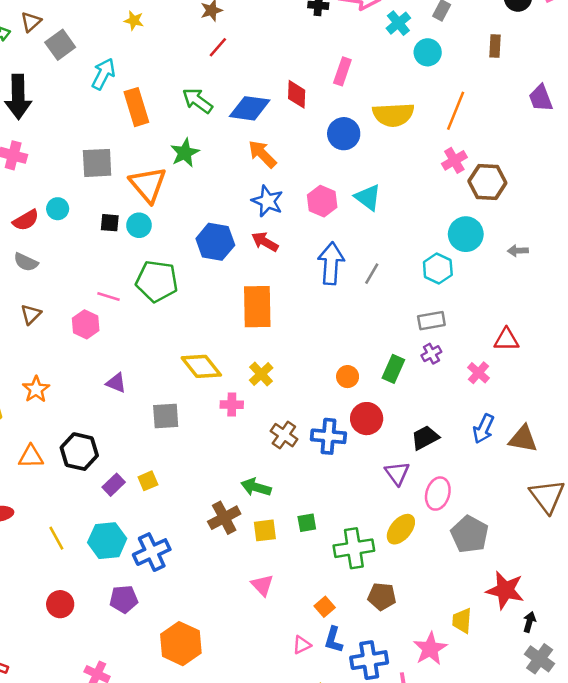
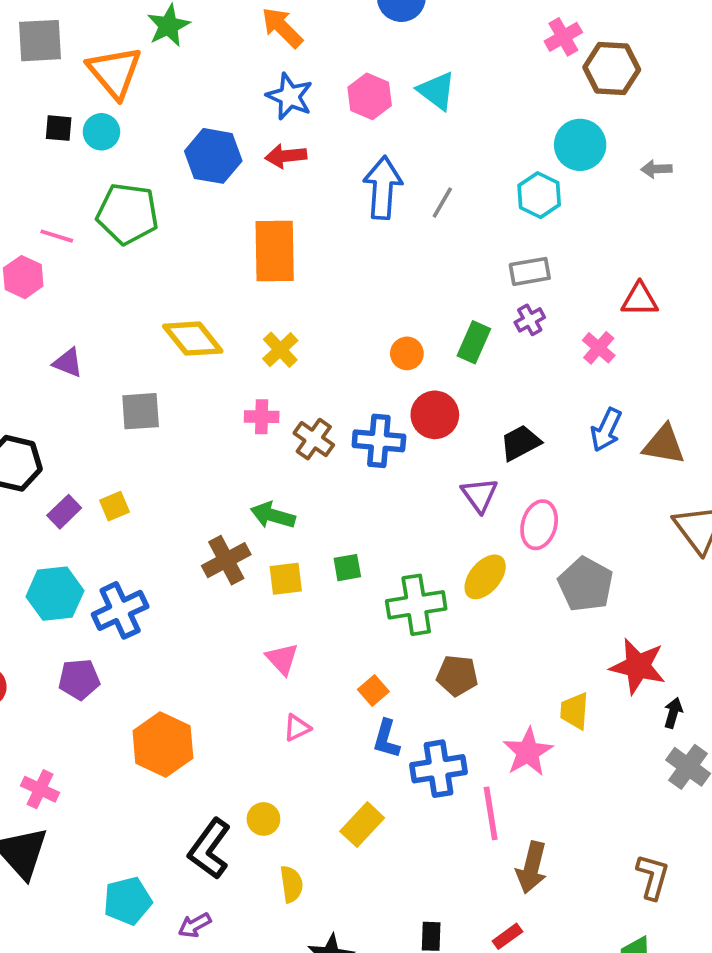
red arrow: (265, 242) -> (286, 156), turned -36
pink cross: (232, 405) -> (262, 417), moved
pink triangle: (302, 645) -> (297, 728), moved

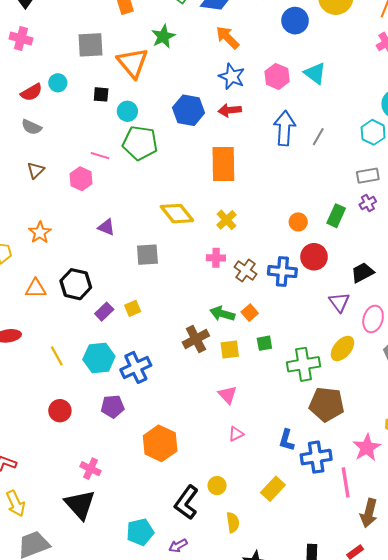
cyan circle: (101, 132) -> (127, 111), moved
brown pentagon: (457, 676) -> (327, 404), size x1.5
orange square: (373, 690) -> (250, 313), moved

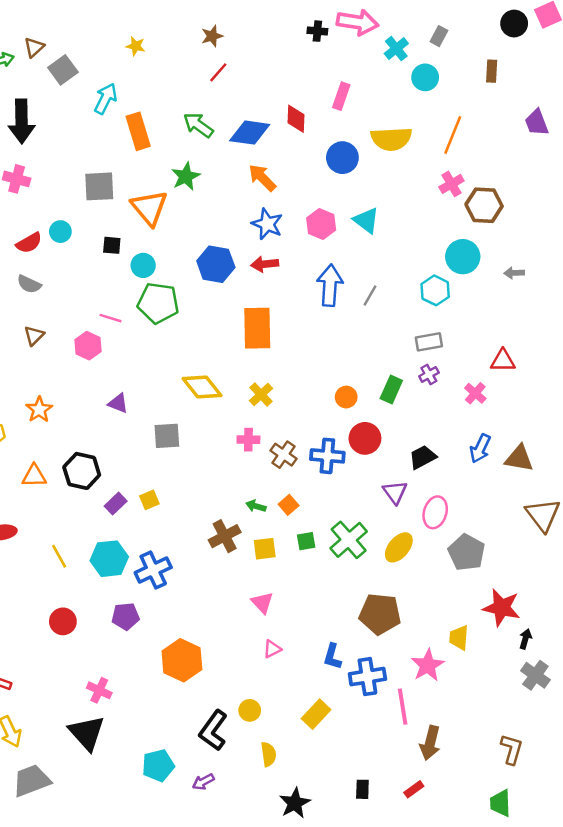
green arrow: (222, 314) -> (256, 506), size x0.7
green cross: (303, 364) -> (349, 540), moved, turned -32

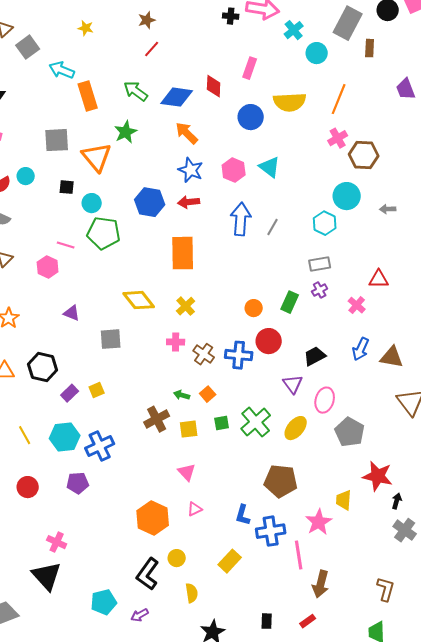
gray rectangle: (439, 36) -> (348, 23), moved, size x2.0
cyan arrow: (106, 99) -> (62, 70), turned -95
orange hexagon: (182, 660) -> (153, 518), moved

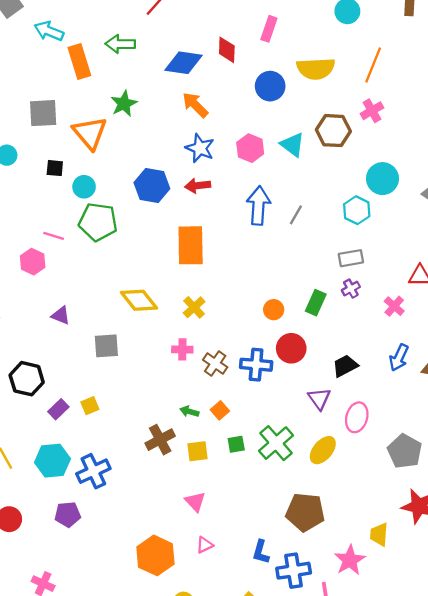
green arrow: (136, 91) -> (120, 44), moved, turned -35
brown hexagon: (364, 155) -> (333, 131), moved
gray pentagon: (350, 432) -> (405, 451), moved

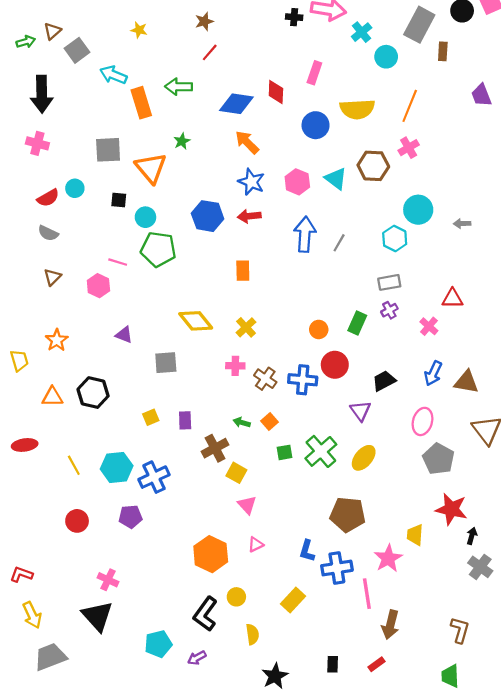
green star: (124, 104) -> (182, 141), size x0.7
orange rectangle: (191, 245) -> (243, 271), size x0.6
purple rectangle: (58, 409) -> (185, 420), moved, turned -48
pink ellipse: (357, 417) -> (422, 421), moved
yellow square: (198, 451) -> (236, 473), moved, turned 36

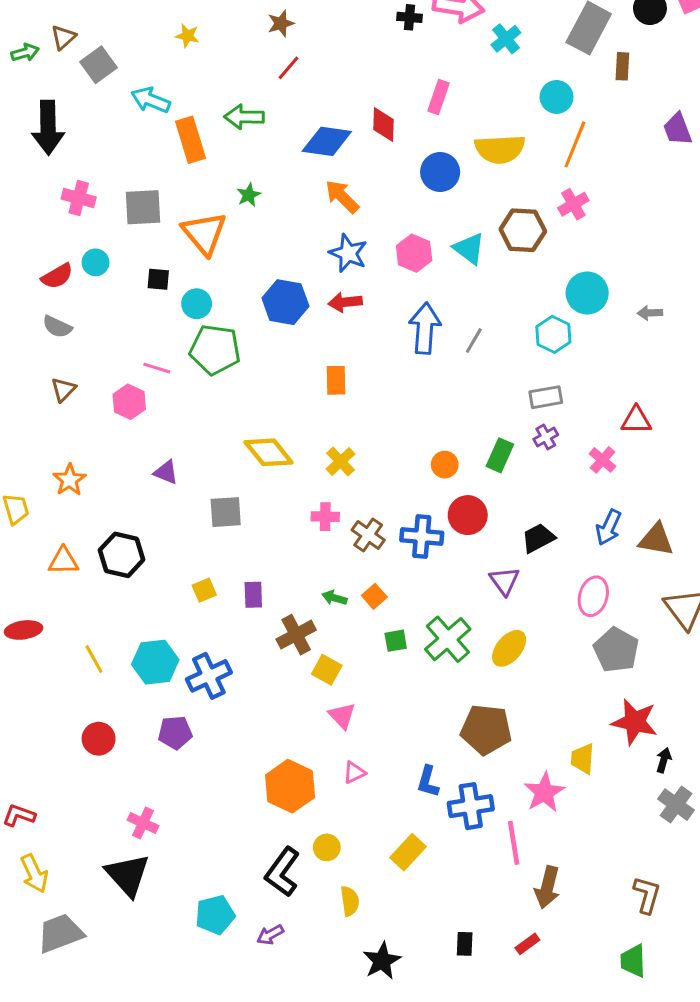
cyan circle: (386, 57) -> (557, 97), moved
pink cross: (37, 143) -> (79, 198), moved

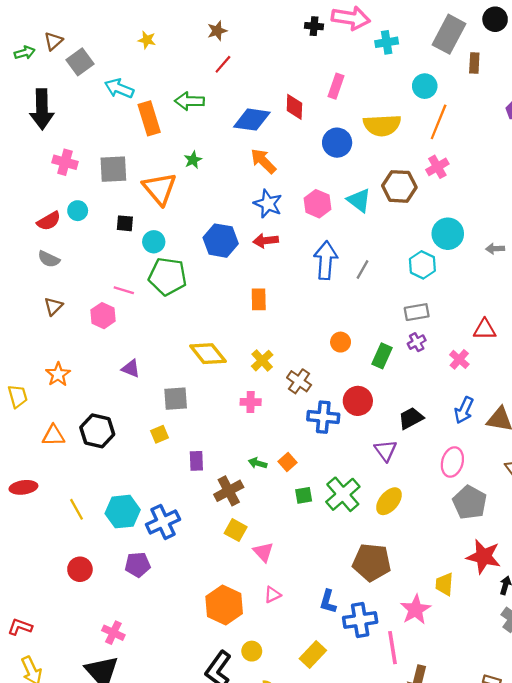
cyan cross: (506, 39) -> (387, 42), turned 30
orange circle: (445, 465) -> (341, 342), moved
brown cross: (368, 535) -> (299, 381), moved
yellow square: (204, 590) -> (160, 434), moved
yellow square: (327, 670) -> (236, 530), moved

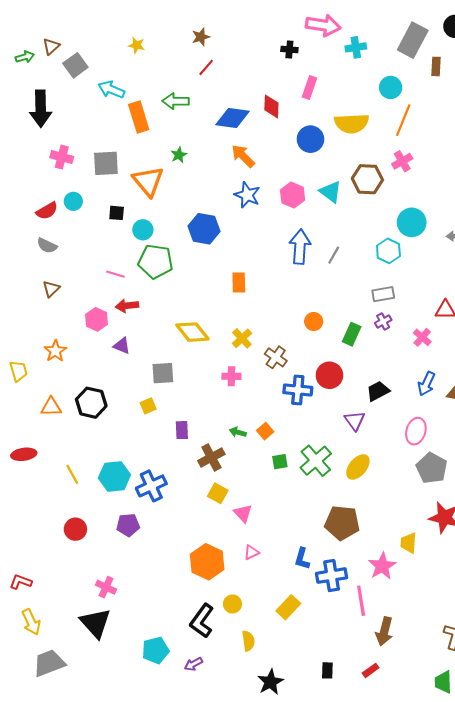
black cross: (314, 26) -> (289, 50), moved
red arrow: (266, 241) -> (127, 306), moved
pink hexagon: (103, 316) -> (96, 319), moved

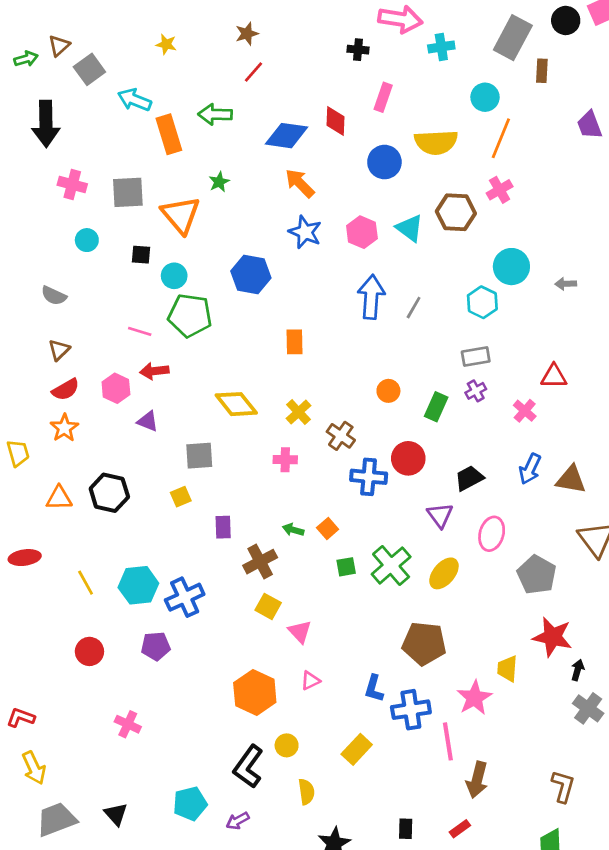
red semicircle: (47, 211) -> (66, 390), moved
pink ellipse: (416, 431) -> (492, 534), moved
black triangle: (95, 623) -> (116, 814), moved, size x0.6

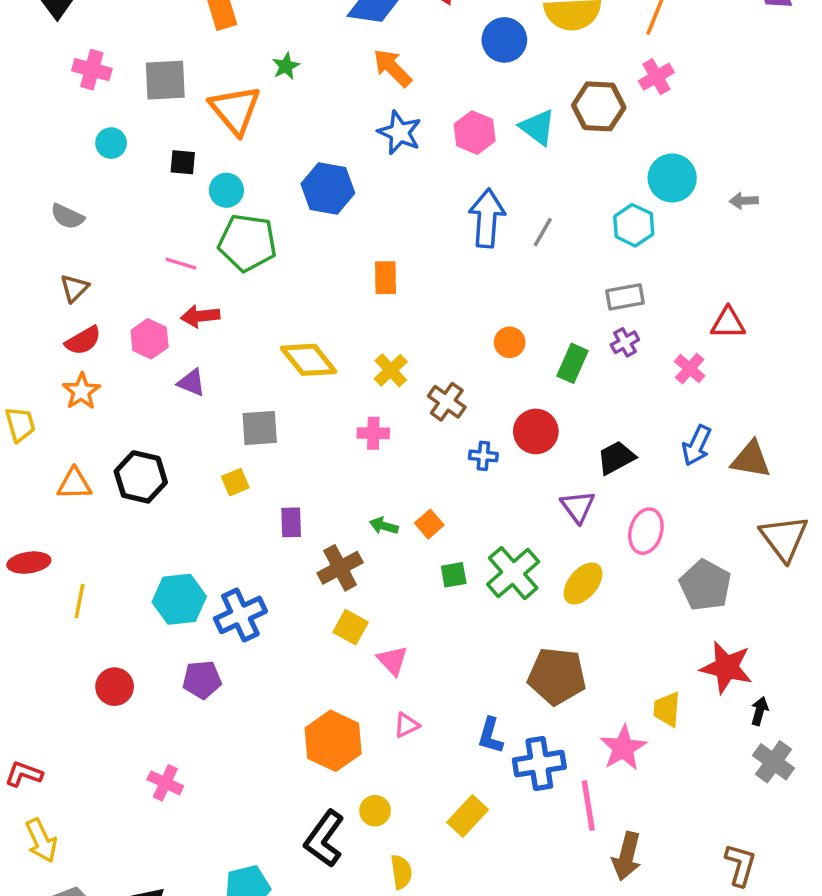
blue cross: (369, 477) -> (483, 456), size x0.6
yellow line: (86, 583) -> (80, 601), moved, turned 40

